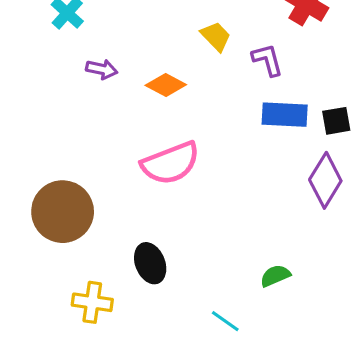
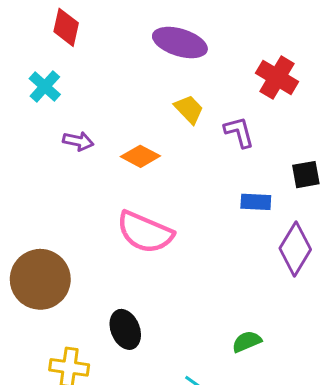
blue rectangle: (285, 115) -> (256, 202), moved, size x0.7
black square: (336, 121) -> (306, 175), moved
pink semicircle: (170, 163) -> (145, 232), turned 44

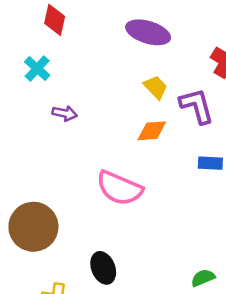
purple L-shape: (239, 132) -> (197, 106), size x1.4
orange diamond: (140, 156) -> (152, 131), moved, turned -32

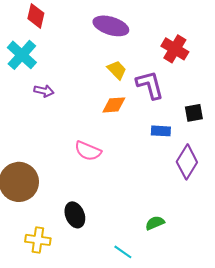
cyan cross: (37, 68) -> (22, 55), size x1.4
pink semicircle: (119, 188) -> (88, 151), size x0.7

